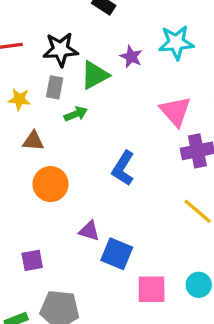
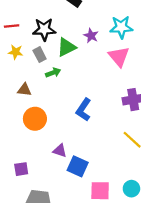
gray rectangle: (55, 87) -> (40, 55), turned -40
yellow star: (19, 99) -> (16, 52), moved
pink triangle: (175, 111) -> (119, 57), moved

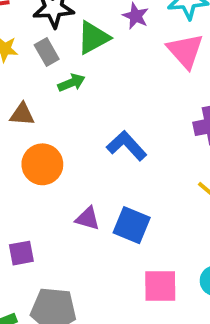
blue L-shape: (84, 110) -> (127, 146), turned 105
blue square: (78, 166) -> (132, 225), moved

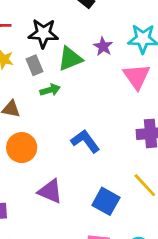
purple triangle: (88, 218) -> (50, 191), size x1.4
blue square: (132, 225) -> (106, 201), moved

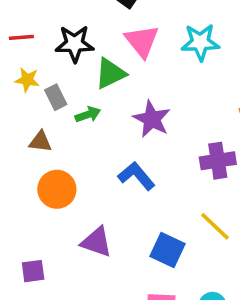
purple star: (103, 46) -> (152, 119), moved, size x1.5
gray rectangle: (35, 65) -> (56, 97), moved
pink triangle: (137, 76) -> (142, 41), moved

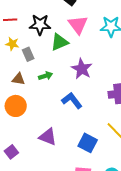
green arrow: (88, 114) -> (46, 76), moved
orange circle: (57, 189) -> (16, 106), moved
purple square: (33, 271) -> (11, 152), turned -32

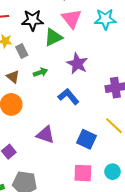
brown triangle: (18, 79) -> (13, 77), turned 32

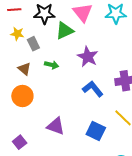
green arrow: (40, 72) -> (52, 65), turned 32
blue L-shape: (68, 96) -> (93, 89), moved

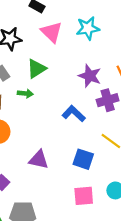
green triangle: (65, 31) -> (36, 69), moved
purple star: (88, 57) -> (90, 76), moved

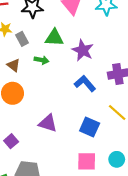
green triangle: (36, 69) -> (54, 38), turned 30
purple star: (90, 76) -> (83, 50), moved

